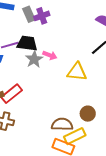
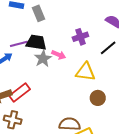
purple cross: (42, 16) -> (80, 37), moved
brown circle: (88, 114) -> (98, 98), moved

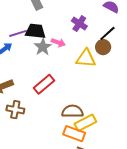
purple cross: (80, 37) -> (79, 24), turned -35
red rectangle: (20, 92) -> (44, 84), moved
brown circle: (98, 98) -> (103, 47), moved

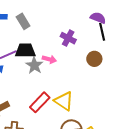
black line: (107, 33) -> (102, 32), moved, turned -54
yellow triangle: (86, 58) -> (64, 101), moved, turned 35

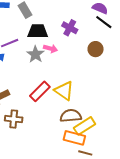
black line: (102, 32) -> (104, 22), turned -42
black trapezoid: (25, 50) -> (38, 31), moved

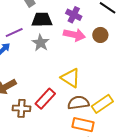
pink arrow: (51, 49) -> (74, 35), moved, size x1.5
red rectangle: (40, 91) -> (45, 99), moved
yellow rectangle: (85, 126) -> (102, 104), moved

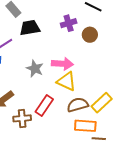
purple cross: (74, 15) -> (69, 23), moved, turned -35
pink arrow: (74, 35) -> (62, 64), moved
gray star: (41, 43) -> (35, 69), moved

